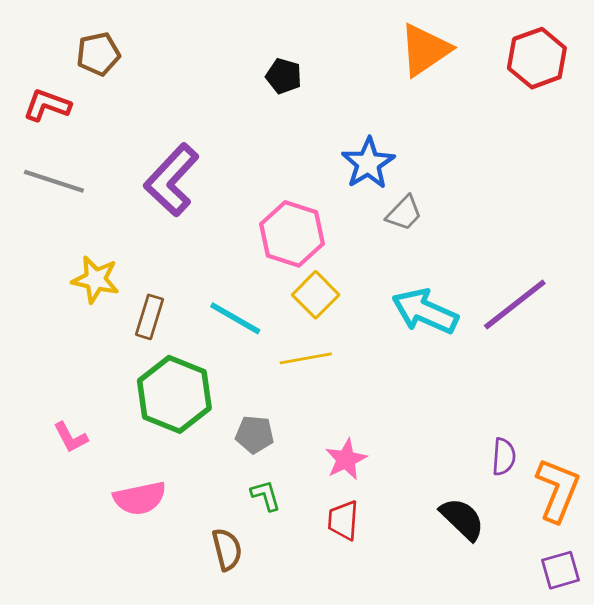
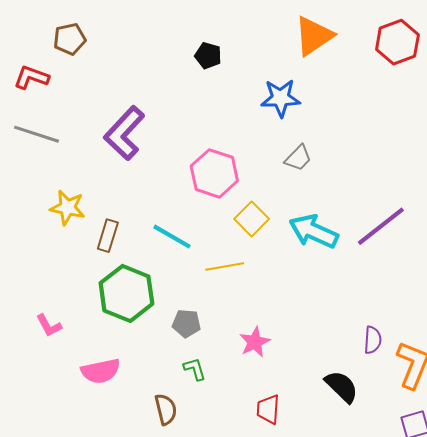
blue star: (368, 163) -> (281, 98), moved, turned 30
yellow square: (316, 295) -> (252, 219), moved
red trapezoid: (343, 520) -> (268, 409), moved

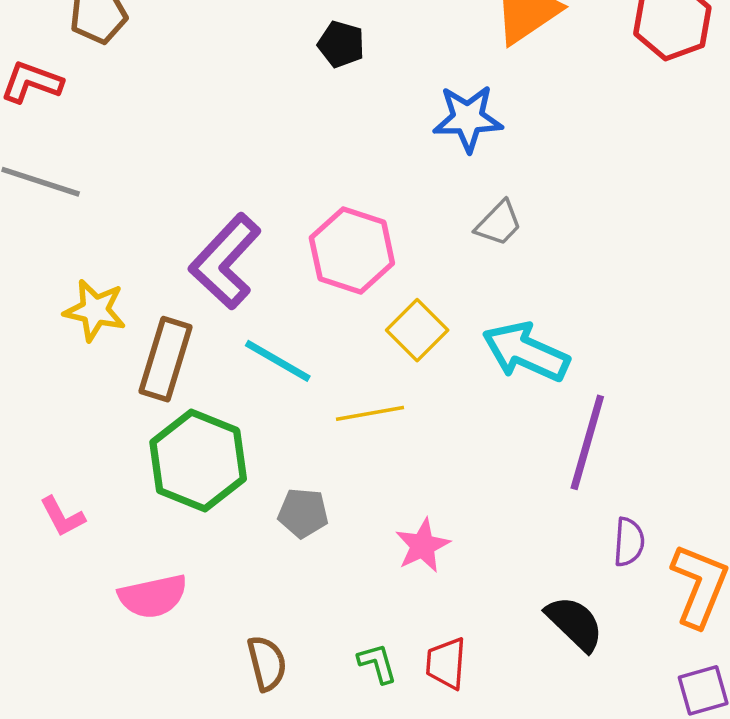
purple L-shape: (124, 133) -> (225, 261), moved
purple line: (381, 226) -> (587, 442), moved, turned -36
brown rectangle: (108, 236) -> (165, 359), size x1.4
green L-shape: (195, 369) -> (377, 663), moved

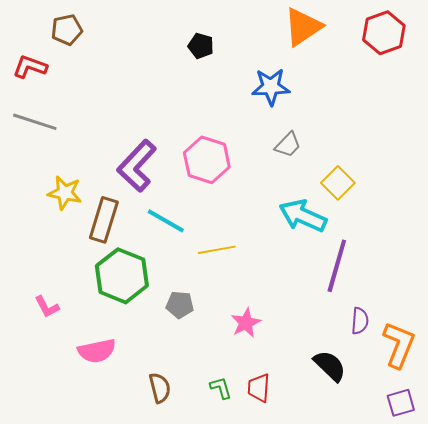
yellow square: (417, 330) -> (338, 183), moved

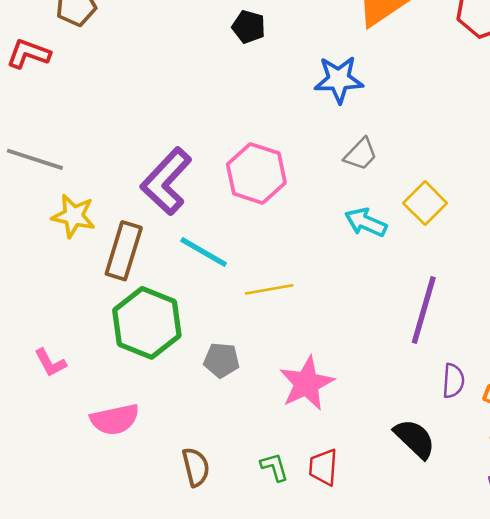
gray line: (35, 122) -> (35, 159), moved
cyan arrow: (303, 216) -> (366, 222), moved, size x0.7
pink star: (246, 323) -> (307, 383), size x1.4

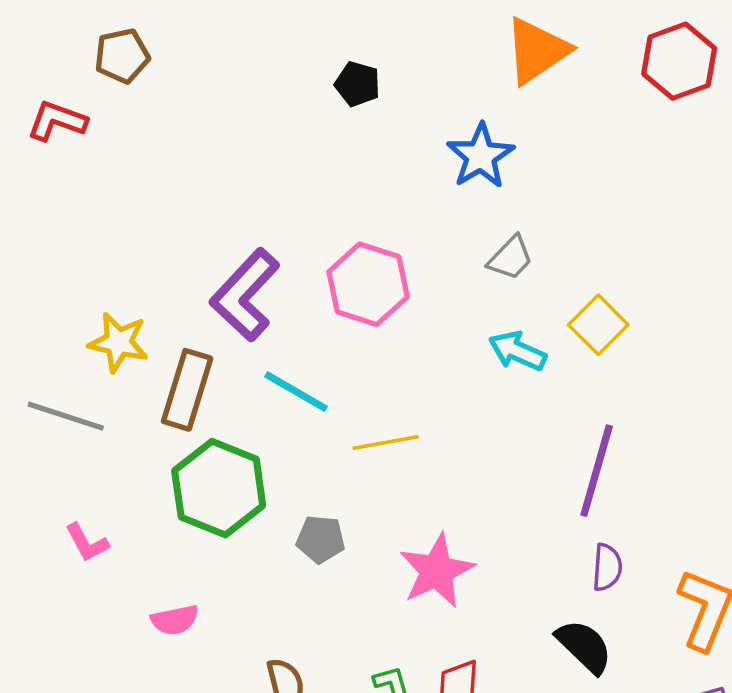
blue star: (339, 79) -> (481, 156), turned -30
gray line: (35, 159) -> (66, 416), moved
purple semicircle: (453, 381) -> (607, 567), moved
pink semicircle: (115, 419) -> (175, 620), size x0.7

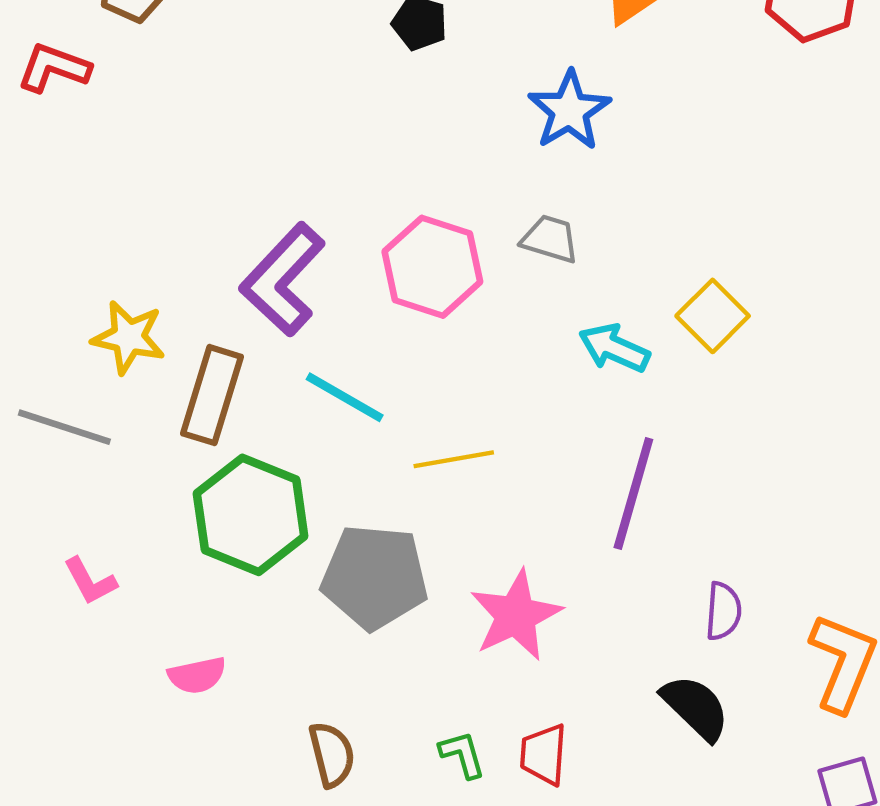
gray trapezoid: (510, 258) -> (550, 239), moved, turned -117
purple line: (597, 471) -> (633, 493), moved
gray pentagon: (321, 539) -> (375, 577), size x1.8

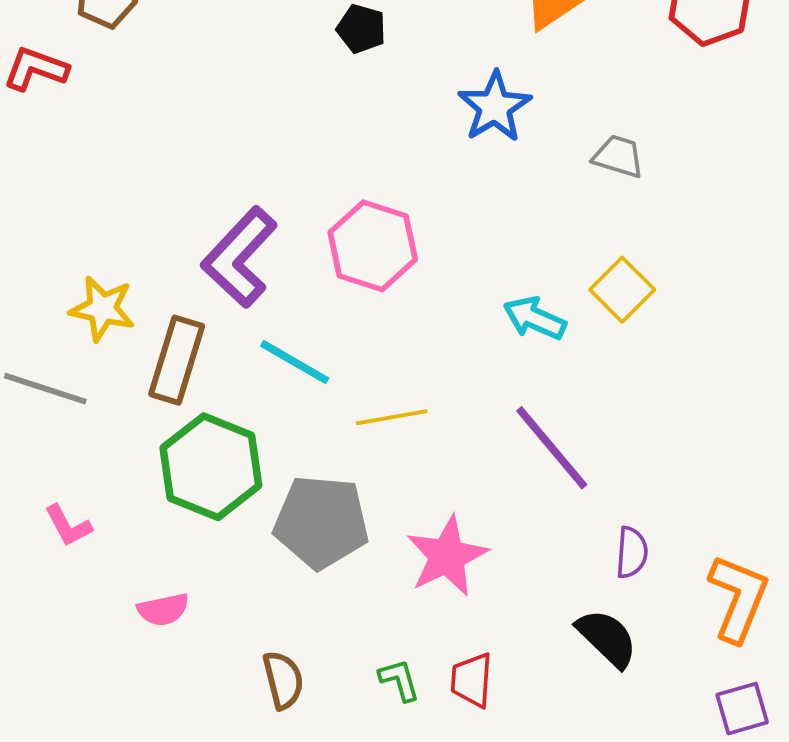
gray trapezoid: (550, 239) -> (618, 156), moved
purple line: (633, 493) -> (552, 448), turned -56

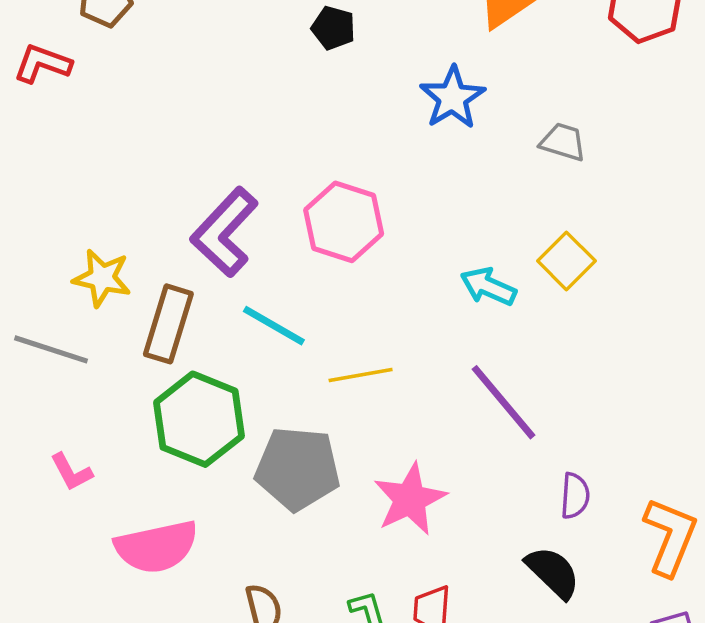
pink semicircle: (163, 610) -> (156, 547), size x1.8

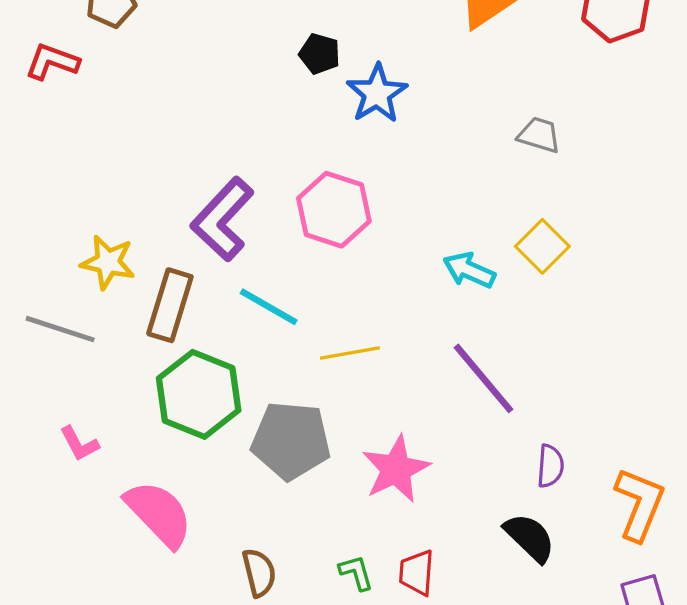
black pentagon: (333, 28) -> (320, 54), moved
blue star: (452, 98) -> (377, 94), moved
pink semicircle: (156, 547) -> (159, 514), turned -122

